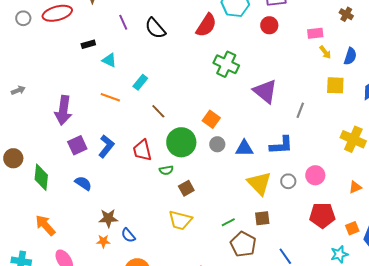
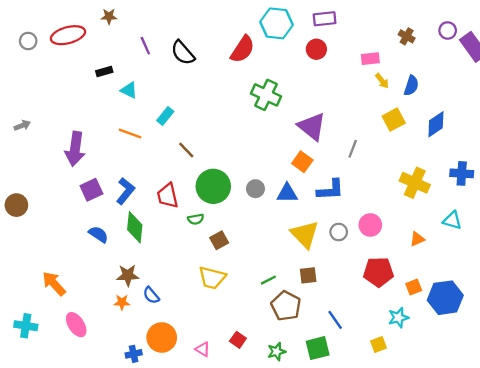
yellow square: (335, 85) -> (394, 120), turned -30
orange square: (211, 119) -> (302, 162), moved
green diamond: (41, 177) -> (135, 227), moved

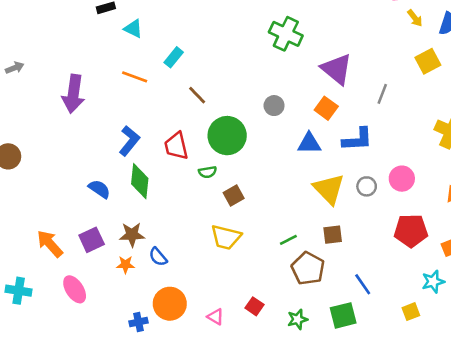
gray circle: (255, 189) -> (274, 106), moved
purple square: (91, 190) -> (92, 240), moved

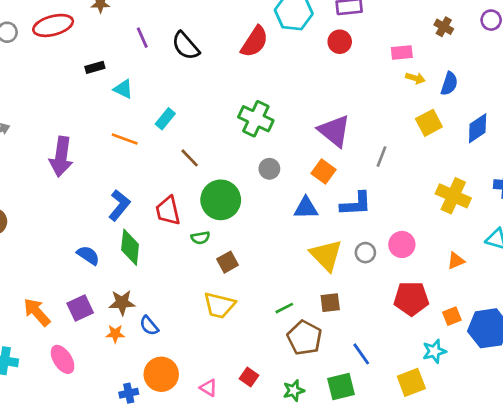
yellow arrow: (415, 18) -> (415, 78), turned -36
green cross: (286, 34) -> (256, 119), moved
yellow square: (411, 312) -> (411, 382), size x1.5

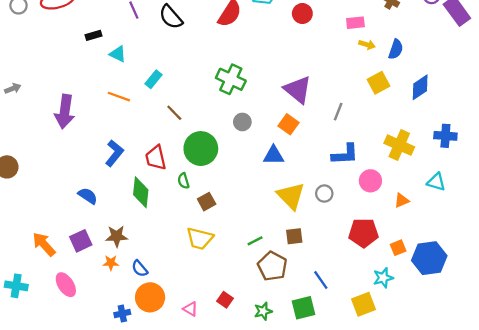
blue L-shape: (356, 204) -> (345, 154), moved
green semicircle: (200, 238) -> (184, 181), turned 84
pink circle: (402, 244) -> (370, 181), moved
green diamond: (130, 247) -> (141, 192), moved
blue semicircle: (149, 326) -> (140, 269), moved

